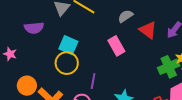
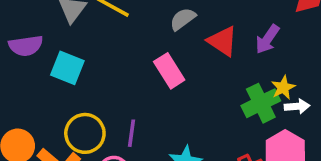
cyan square: (68, 45) -> (67, 68), moved
yellow circle: (67, 63) -> (85, 133), moved

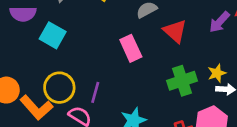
purple arrow: (267, 39) -> (220, 22), moved
green cross: (261, 103) -> (182, 81), moved

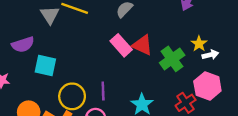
red triangle: (175, 31) -> (142, 45), moved
cyan square: (53, 35) -> (45, 65), moved

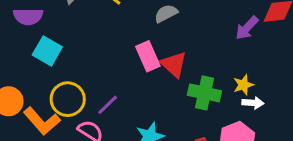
green cross: (172, 59) -> (204, 93), turned 30
purple line: (103, 91) -> (108, 105), turned 30

